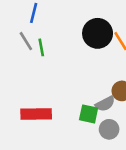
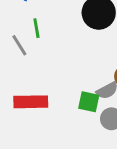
gray line: (26, 41) -> (19, 45), moved

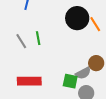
green line: (36, 28) -> (38, 38), moved

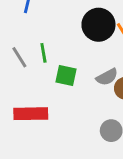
gray semicircle: (83, 73) -> (107, 77), moved
green square: (70, 81) -> (66, 76), moved

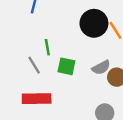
gray line: (19, 57) -> (34, 65), moved

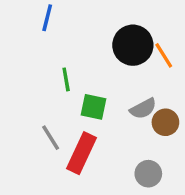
gray line: (34, 65) -> (51, 138), moved
red rectangle: (37, 99) -> (81, 153), moved, turned -64

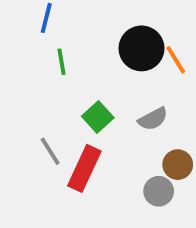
green line: (66, 79) -> (62, 62), moved
green square: (93, 107) -> (98, 117), turned 36
brown circle: (165, 122) -> (178, 165), moved

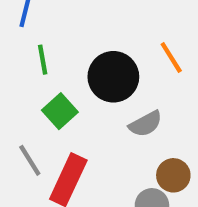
black circle: (142, 48) -> (113, 77), moved
green square: (98, 117) -> (60, 111), moved

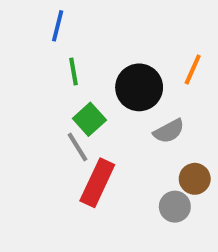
orange line: (171, 57) -> (193, 70), turned 56
gray line: (30, 160) -> (77, 147), moved

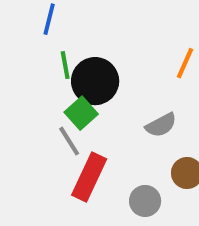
black circle: (139, 87) -> (95, 81), moved
gray circle: (175, 207) -> (145, 201), moved

